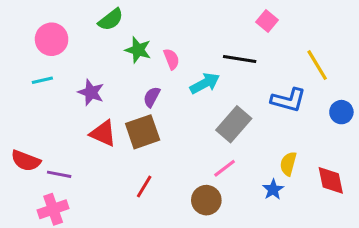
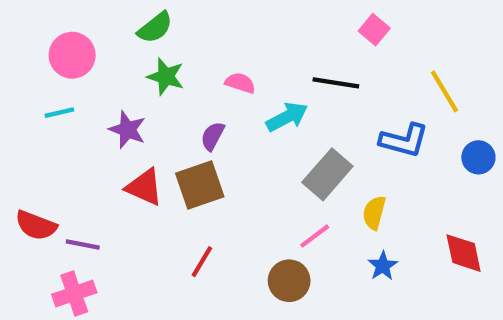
green star: (138, 50) -> (166, 76), moved
pink semicircle: (171, 59) -> (240, 83), turned -50
yellow semicircle: (288, 164) -> (374, 213), moved

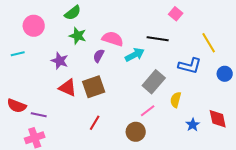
pink semicircle: (240, 83) -> (113, 39), size x1.5
cyan line: (59, 113) -> (18, 54), moved
purple semicircle: (213, 136) -> (99, 56), moved
blue star: (383, 266) -> (193, 125), moved

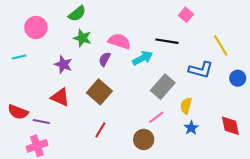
brown square: (94, 87) -> (99, 92), turned -30
red triangle: (68, 88) -> (60, 97), moved
blue star: (193, 125) -> (191, 128), moved

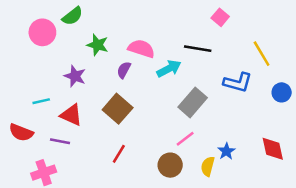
green semicircle: (77, 14) -> (72, 16), moved
cyan line: (19, 57) -> (41, 101), moved
yellow semicircle: (186, 106) -> (208, 166), moved
purple line: (41, 121) -> (60, 141), moved

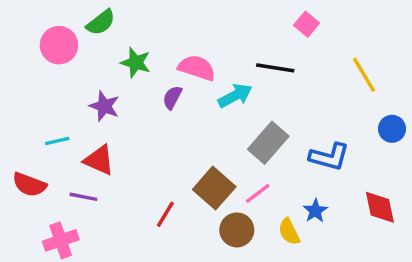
blue L-shape: (238, 82) -> (329, 157), moved
brown square: (118, 109) -> (214, 188), moved
yellow semicircle: (208, 166) -> (289, 232), turned -42

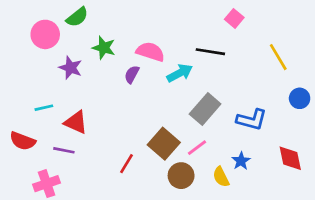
purple star: (104, 106) -> (71, 68), moved

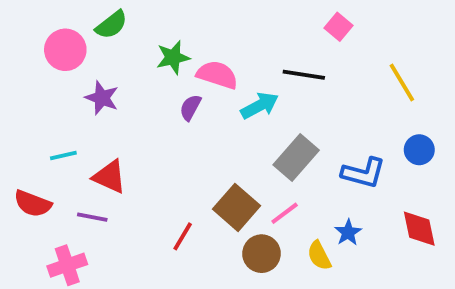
green star: (104, 48) -> (173, 57), moved, turned -30
blue circle: (300, 98) -> (419, 150), moved

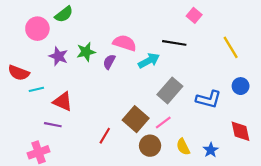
green star: (173, 57) -> (86, 52), moved
red semicircle: (33, 204) -> (19, 73), moved
blue star: (348, 232) -> (211, 150), moved

